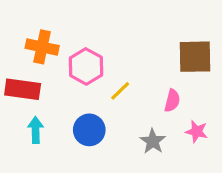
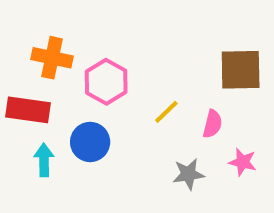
yellow line: (120, 91) -> (166, 112), moved
blue circle: (89, 130) -> (90, 142), moved
gray star: (153, 141) -> (188, 174), turned 30

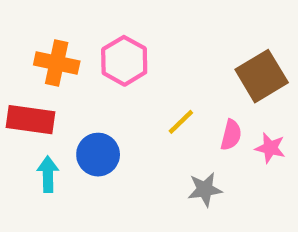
brown square: (241, 70) -> (262, 76), turned -30
pink hexagon: (106, 82) -> (124, 61), moved
pink star: (243, 162) -> (270, 148), moved

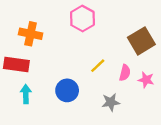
pink hexagon: (124, 61) -> (82, 18), moved
blue circle: (98, 155) -> (67, 90), moved

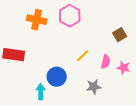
orange cross: (31, 34) -> (37, 20), moved
brown square: (141, 41) -> (120, 35), size x0.6
cyan arrow: (26, 94) -> (41, 92), moved

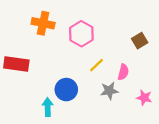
pink hexagon: (70, 16) -> (81, 34), moved
pink star: (124, 68) -> (144, 98), moved
gray star: (94, 87) -> (109, 91), moved

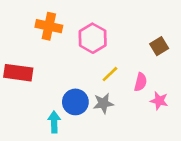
gray star: (109, 91) -> (103, 103), moved
pink star: (144, 98) -> (159, 101), moved

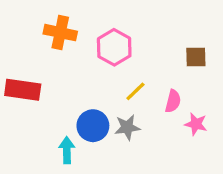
brown square: (159, 46) -> (196, 57), turned 30

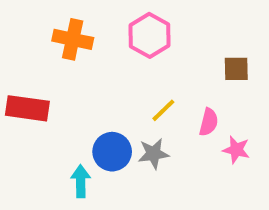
pink hexagon: (114, 47) -> (150, 35), moved

